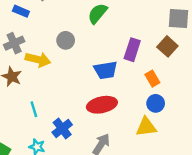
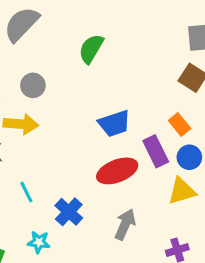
gray circle: (66, 40) -> (33, 85), moved
purple rectangle: (132, 50) -> (156, 151), moved, turned -35

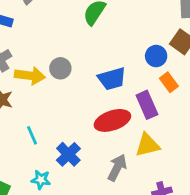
gray circle: (33, 85) -> (60, 68), moved
blue circle: (189, 157) -> (156, 56), moved
yellow triangle: (182, 191) -> (147, 145), moved

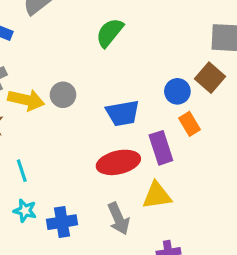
blue cross: (68, 154) -> (62, 222), moved, turned 30
gray arrow: (117, 168) -> (119, 219), turned 124
cyan star: (41, 180) -> (25, 211), moved

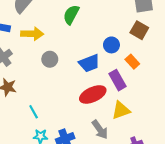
blue circle: (177, 91) -> (111, 45), moved
yellow arrow: (26, 100) -> (32, 34), moved

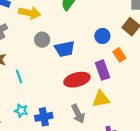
blue trapezoid: (89, 63) -> (65, 49), moved
cyan line: (34, 112) -> (19, 76), moved

